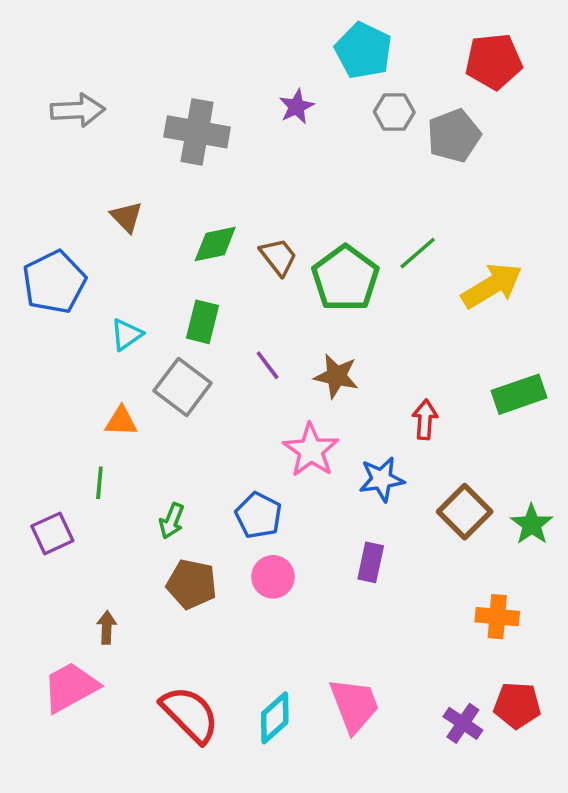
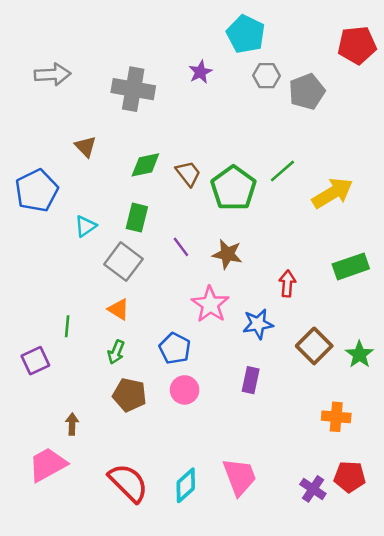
red pentagon: (494, 61) -> (357, 45), moved
orange triangle: (121, 421) -> (119, 309), moved, turned 30

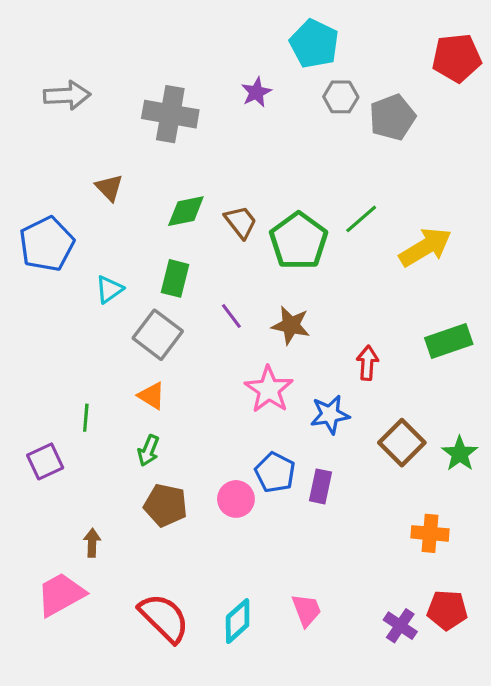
blue pentagon: (175, 348) -> (275, 472), moved
pink trapezoid: (240, 477) -> (306, 610), size x0.7

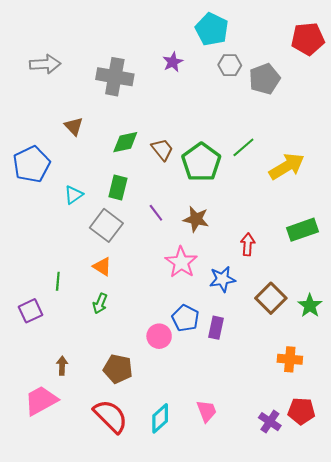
brown pentagon: (166, 505) -> (118, 369), moved

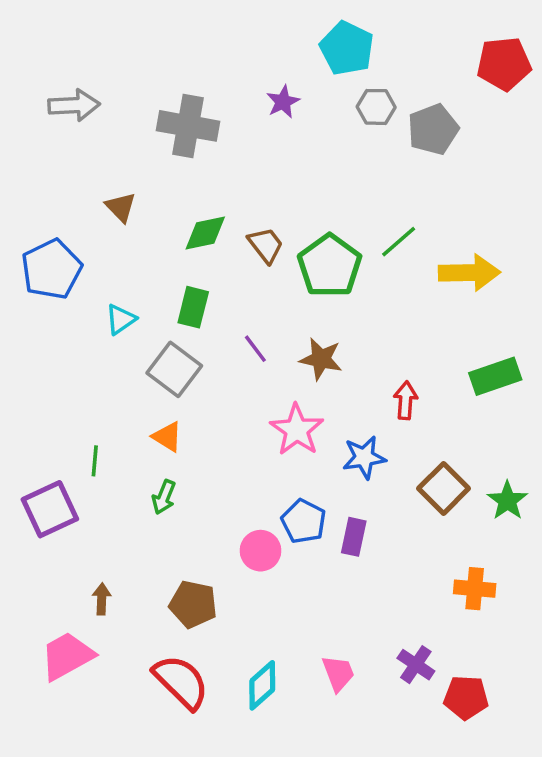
yellow arrow: (287, 166) -> (469, 273), turned 30
purple square: (30, 311) -> (50, 509), size x1.4
red pentagon: (301, 411) -> (466, 697), moved
purple cross: (270, 422) -> (416, 665), moved

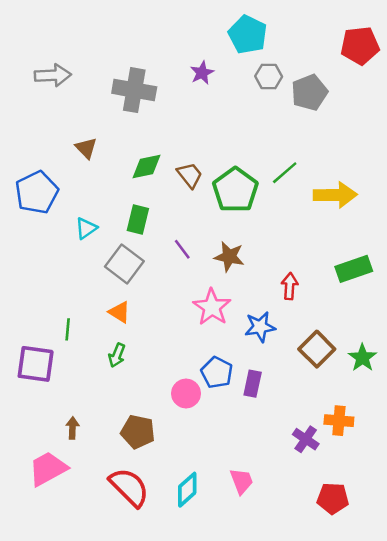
purple square: (50, 509) -> (36, 364), turned 33
purple cross: (416, 665) -> (306, 439), moved

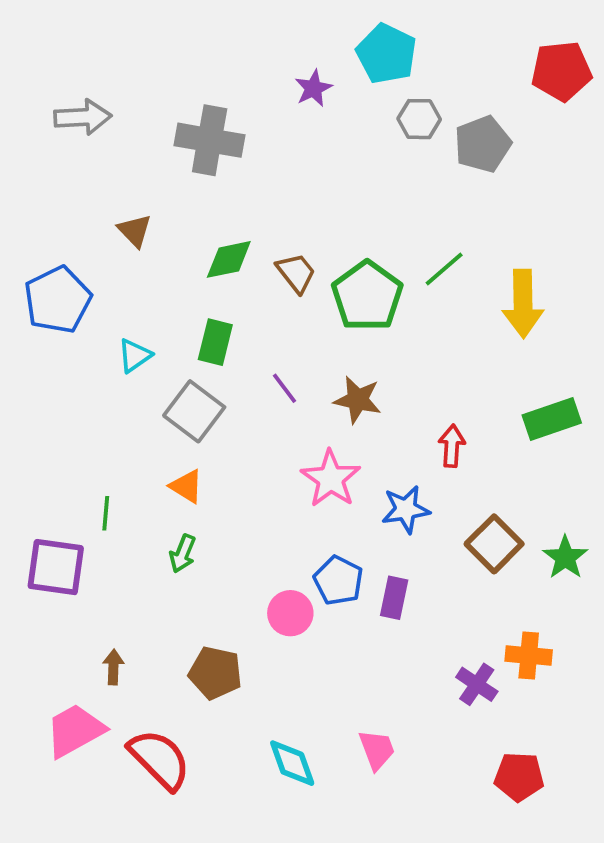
purple star: (202, 73) -> (313, 88), moved
yellow arrow: (335, 195) -> (523, 304), turned 90
red semicircle: (129, 487) -> (160, 759), moved
cyan diamond: (187, 490) -> (292, 763), turned -68

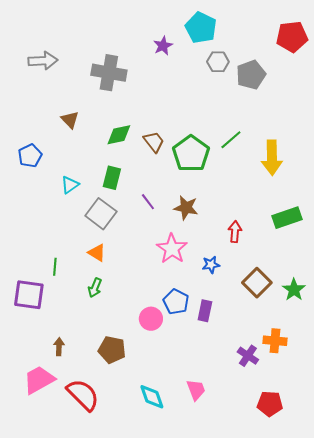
blue pentagon: (58, 300) -> (30, 156), size x0.7
blue star: (406, 509) -> (211, 265), size x0.7

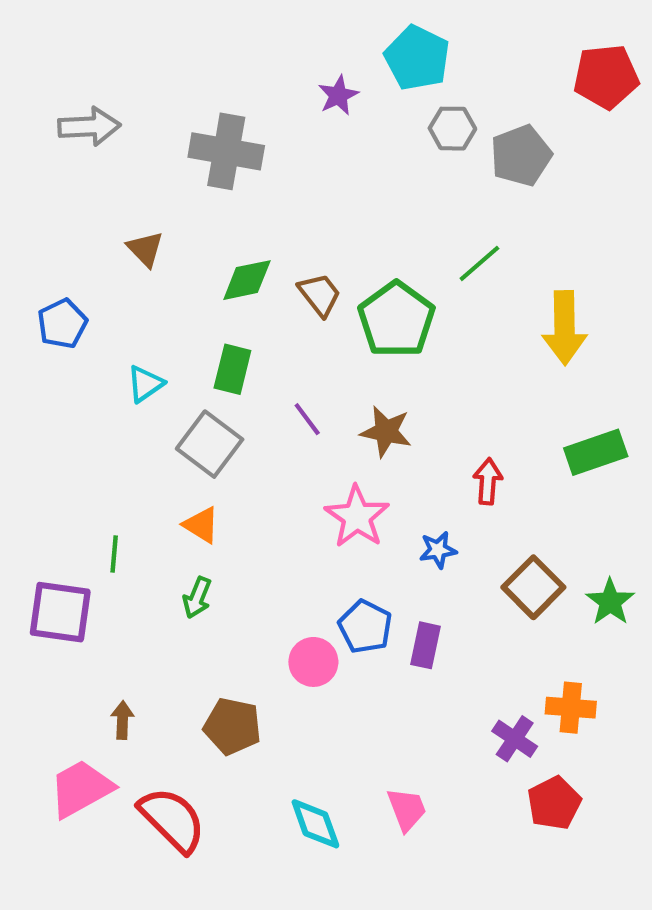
green line: (231, 140) -> (479, 263), moved
red pentagon: (270, 404) -> (554, 803), moved, turned -30

